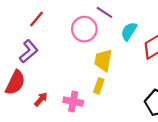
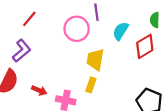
purple line: (104, 12) -> (96, 12), turned 49
red arrow: (41, 99) -> (39, 90), moved, turned 72

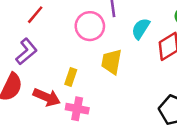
yellow rectangle: (91, 85) -> (71, 77), moved
red arrow: (39, 90) -> (47, 97), size x1.5

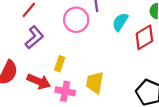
purple L-shape: (26, 52) -> (34, 37), moved
yellow trapezoid: (111, 62) -> (95, 82), moved

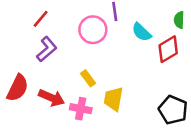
cyan semicircle: (120, 22) -> (141, 32), turned -78
yellow rectangle: (60, 64) -> (88, 78), moved, turned -56

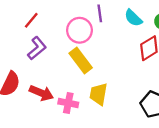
cyan semicircle: (141, 32) -> (133, 18), moved
yellow rectangle: (88, 78) -> (81, 60), moved, size x1.6

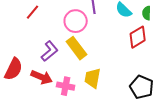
purple L-shape: (37, 48) -> (50, 51), moved

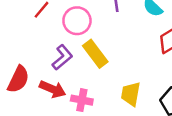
pink circle: (76, 21) -> (77, 21), moved
yellow trapezoid: (93, 78) -> (131, 94), moved

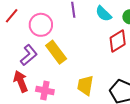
red arrow: (53, 89) -> (21, 81), turned -135

